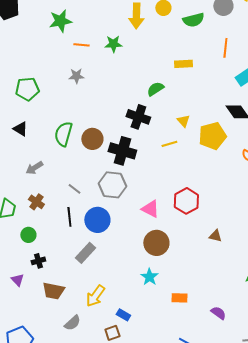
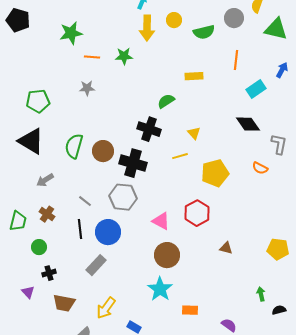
black triangle: (20, 129) -> (31, 141), size x1.8
yellow pentagon: (212, 136) -> (215, 173), moved
cyan star: (149, 277) -> (160, 289), size x1.4

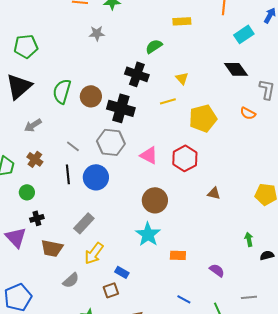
gray star: (87, 88) -> (97, 33), moved
black triangle: (31, 141) -> (19, 86), turned 48
pink triangle: (161, 221) -> (149, 155), moved
gray rectangle: (96, 265) -> (84, 223), moved
purple triangle: (28, 292) -> (16, 237), size x1.6

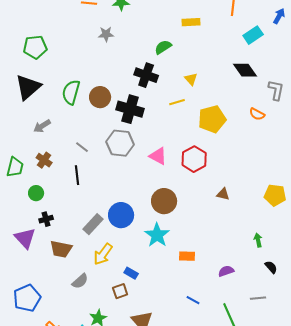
blue circle: (96, 177) -> (121, 215), moved
black semicircle: (267, 255) -> (271, 267), moved, turned 64
purple semicircle: (217, 270) -> (226, 271), turned -56

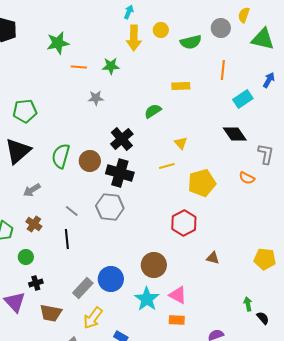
black cross: (146, 75) -> (122, 139), moved, turned 30
pink triangle: (158, 156) -> (178, 295), moved
black semicircle: (271, 267) -> (263, 318), moved

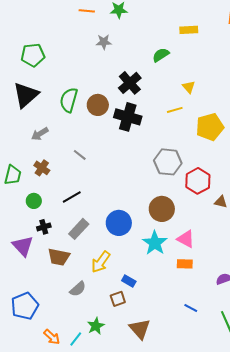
gray hexagon: (110, 207) -> (168, 162), moved
red hexagon: (184, 223) -> (198, 181), moved
black line: (67, 239) -> (72, 197), moved, turned 66
gray rectangle: (83, 288) -> (79, 229), moved

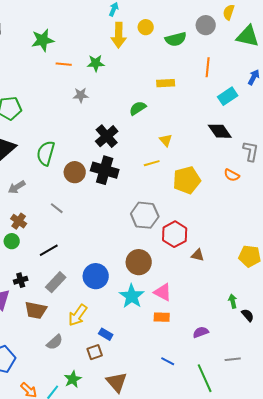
brown circle: (98, 105) -> (75, 172), moved
green circle: (34, 201) -> (12, 241), moved

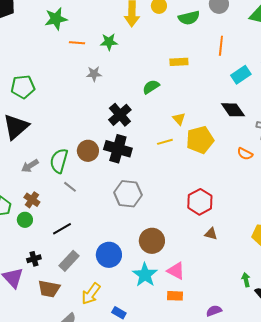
green semicircle: (46, 153) -> (59, 161), moved
yellow pentagon: (187, 180) -> (200, 140), moved
gray hexagon: (145, 215) -> (128, 194), moved
red hexagon: (175, 234) -> (200, 202), moved

